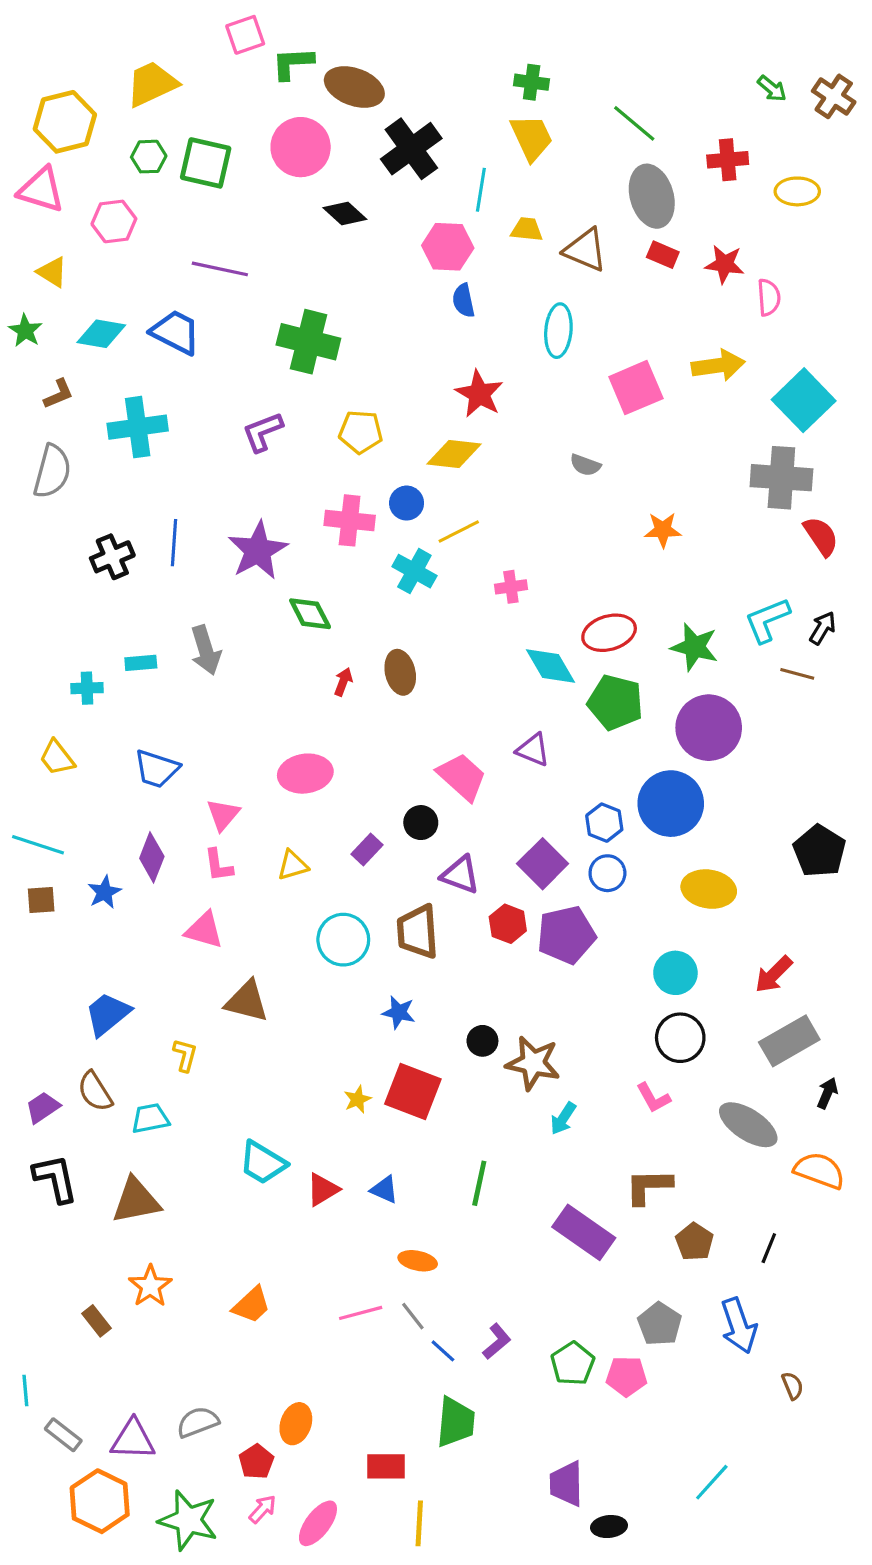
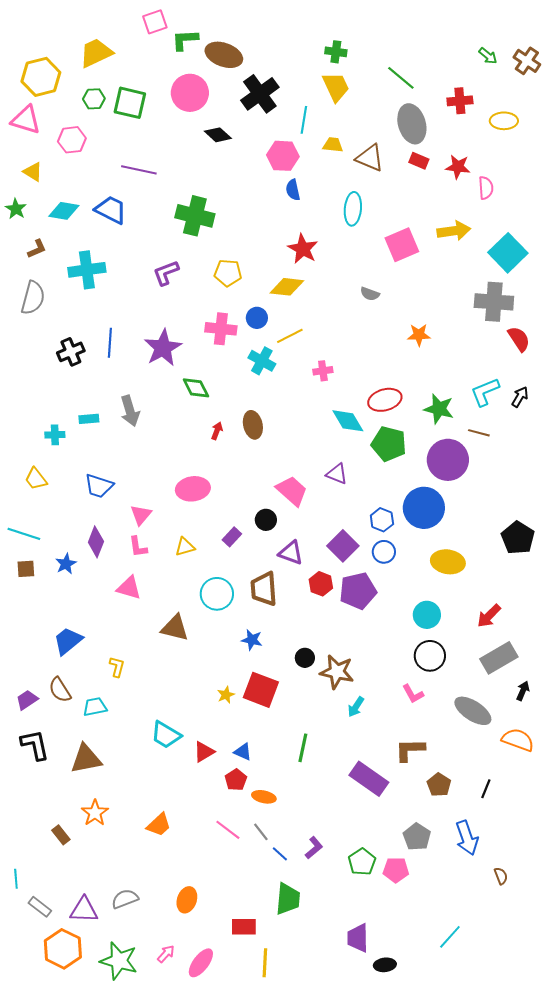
brown line: (797, 674) -> (479, 433), moved
brown triangle: (247, 1001) -> (175, 628), moved
pink line: (361, 1313) -> (228, 830), turned 52
red pentagon: (256, 1462) -> (236, 780), moved

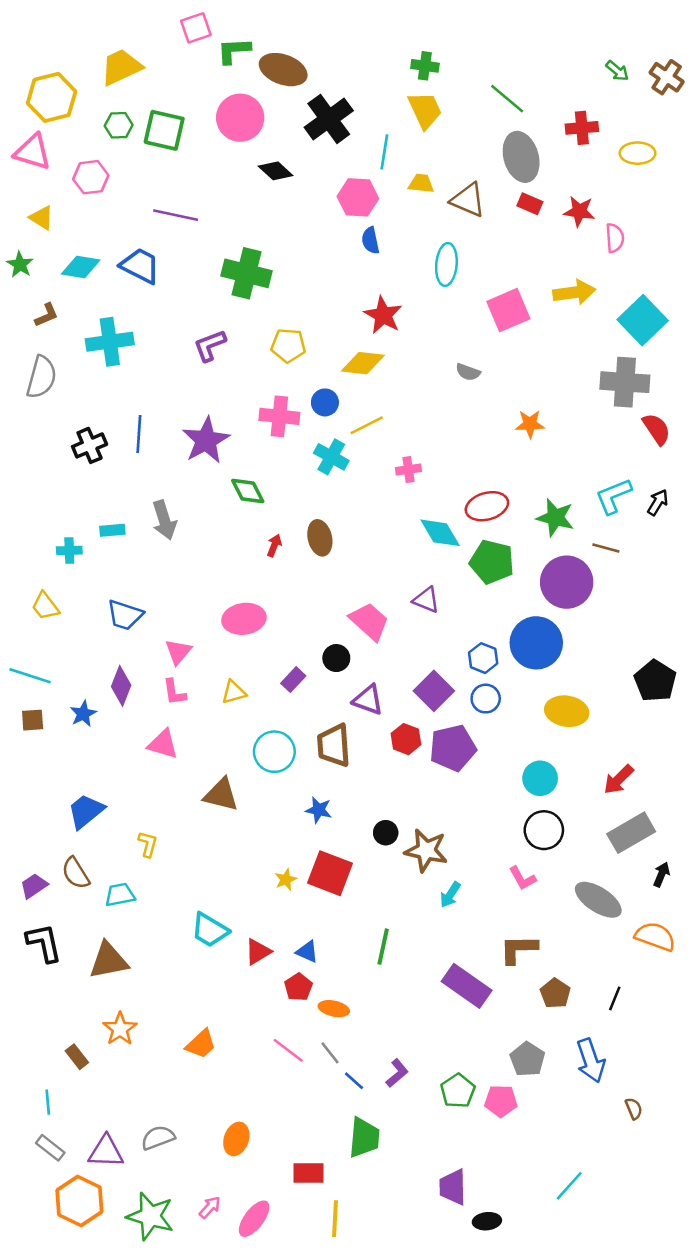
cyan line: (16, 879) -> (48, 1102), moved

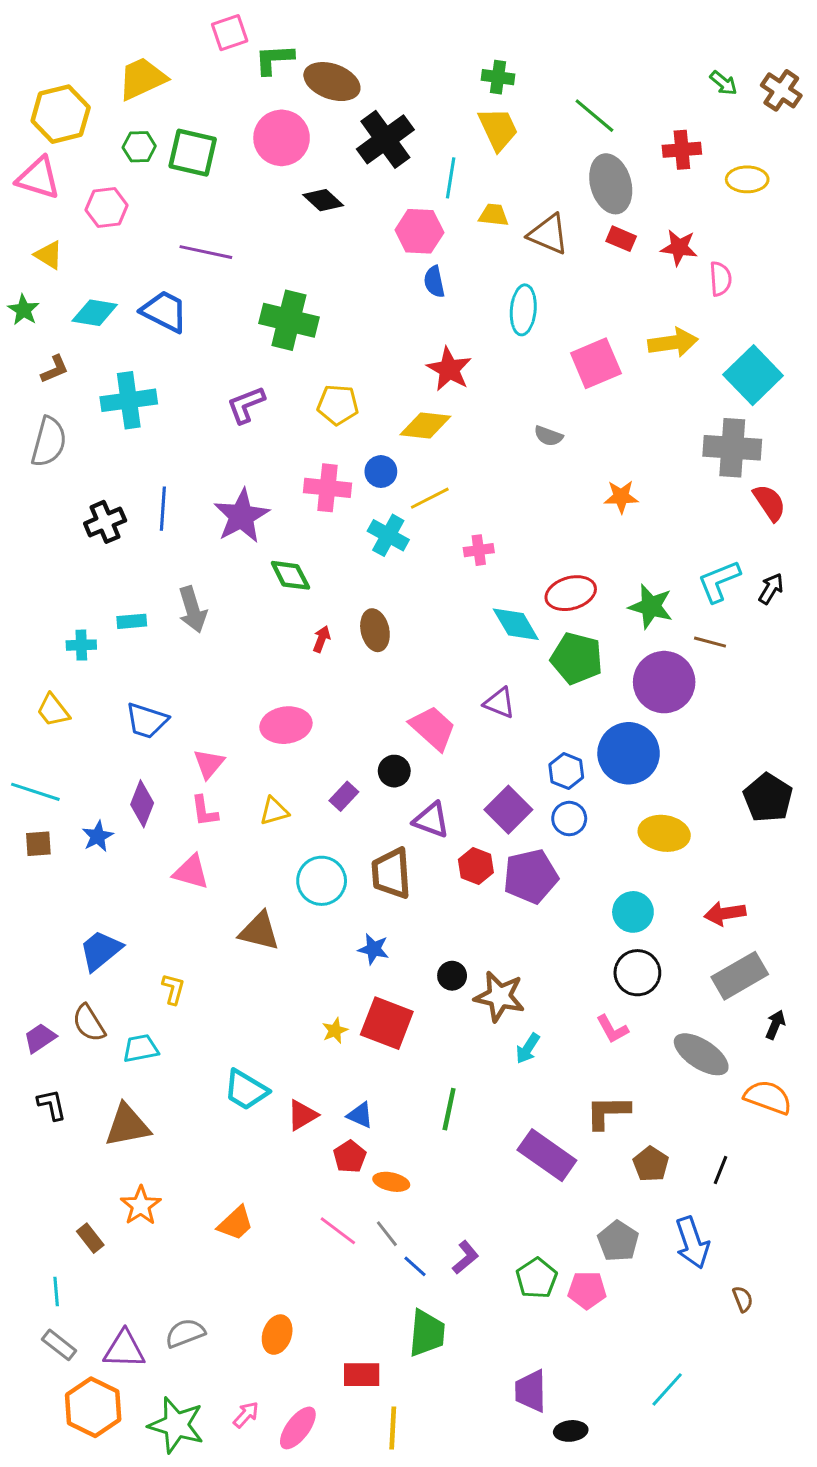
red arrow: (619, 780) -> (725, 913), turned 36
black L-shape: (44, 943) -> (52, 1105), size x0.7

